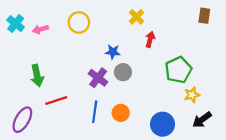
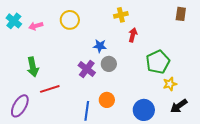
yellow cross: (137, 17) -> (121, 15), turned 32
blue line: (95, 112) -> (87, 111), moved

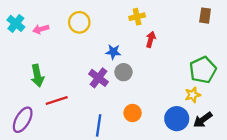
green pentagon: (158, 62) -> (203, 70), moved
orange circle: (107, 100) -> (133, 113), moved
blue circle: (144, 110) -> (177, 119), moved

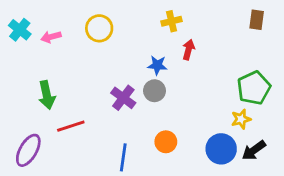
blue star: (113, 52) -> (157, 65), moved

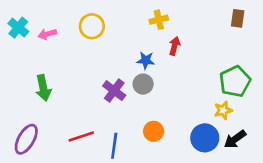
red line: (71, 126) -> (81, 137), moved

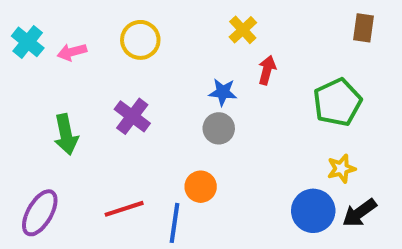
yellow cross: (159, 20) -> (243, 30), turned -30
green pentagon: (235, 81) -> (337, 102), moved
purple cross: (114, 91) -> (132, 116), moved
orange circle: (154, 131) -> (201, 187), moved

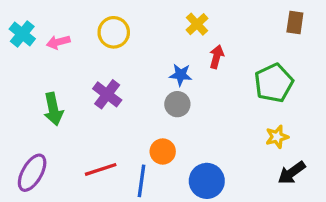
blue circle: (313, 211) -> (207, 181), moved

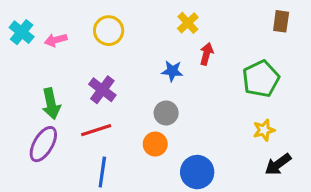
gray circle: (177, 104) -> (166, 113), moved
red line: (101, 169) -> (96, 130), moved
purple ellipse: (32, 173) -> (43, 144), moved
blue line: (141, 181) -> (102, 172), moved

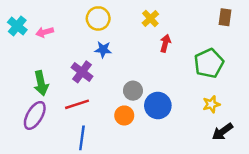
yellow circle: (109, 31) -> (98, 18), moved
blue star: (172, 71) -> (103, 50), moved
blue circle: (197, 172) -> (158, 106), moved

